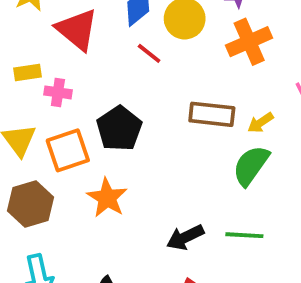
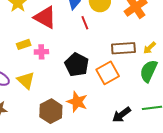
red line: (149, 53) -> (85, 23), turned 40
orange square: (68, 150) -> (108, 73), moved
brown hexagon: (30, 204) -> (51, 111), moved

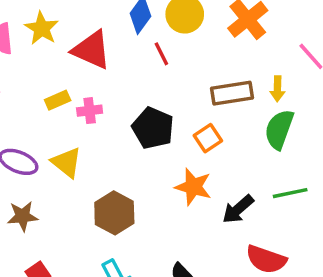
yellow arrow: (149, 48) -> (277, 89), turned -40
orange square: (108, 73) -> (208, 138), size x0.7
orange star: (77, 102) -> (193, 187), moved

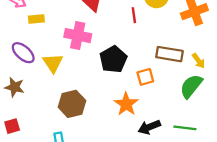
yellow arrow: (277, 89) -> (198, 61), turned -56
yellow rectangle: (58, 100) -> (36, 19), moved
pink cross: (90, 111) -> (78, 36), size x1.6

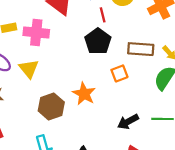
pink cross: (78, 36) -> (36, 33), moved
black pentagon: (113, 59) -> (98, 41), moved
orange star: (126, 104) -> (84, 94), moved

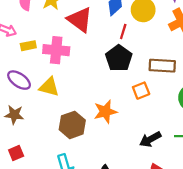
red line: (103, 15) -> (123, 31), turned 32
yellow triangle: (29, 69) -> (49, 87), turned -35
orange star: (84, 94) -> (105, 112), turned 30

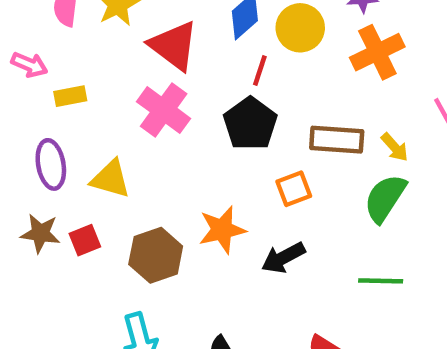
pink cross: (56, 50) -> (164, 110), moved, turned 30
purple ellipse: (19, 80) -> (51, 164), turned 45
black arrow: (150, 139) -> (283, 258), moved
red square: (16, 153) -> (85, 240), moved

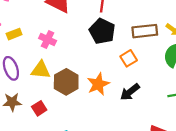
pink cross: (164, 110) -> (48, 40), moved, size x0.7
red square: (85, 240) -> (39, 108), moved
brown hexagon: (156, 255) -> (66, 82), moved

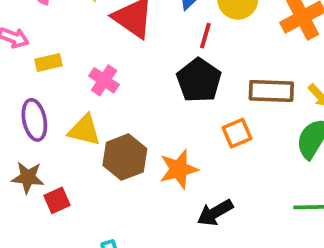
black arrow: (130, 92) -> (215, 213), moved
red square: (39, 108) -> (57, 200), moved

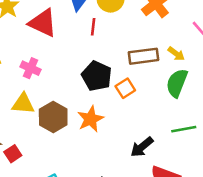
black pentagon: (199, 80) -> (97, 76), moved
black arrow: (215, 213) -> (142, 147), moved

